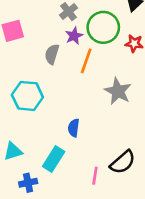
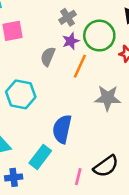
gray star: (118, 91) -> (108, 98), turned -30
blue semicircle: (74, 128) -> (62, 129), size x1.6

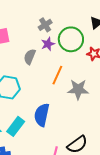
orange line: (80, 66) -> (57, 75), moved
cyan rectangle: (40, 157) -> (16, 126), moved

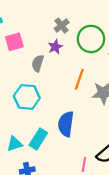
purple star: (48, 44) -> (55, 47), moved
gray semicircle: (30, 57) -> (38, 63), moved

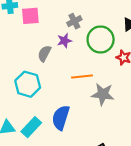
pink square: (14, 42) -> (30, 16), moved
orange line: (79, 79) -> (82, 76), turned 54

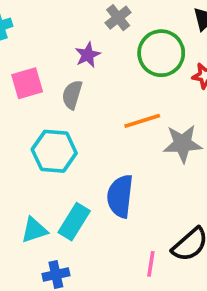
pink square: (30, 16) -> (27, 83), moved
gray cross: (74, 21) -> (118, 18), moved
purple star: (64, 41) -> (88, 55), moved

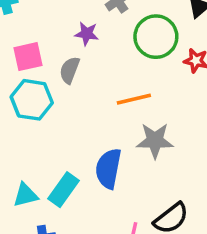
purple star: (88, 55) -> (87, 34), turned 30
gray star: (183, 144) -> (155, 141), moved
cyan hexagon: (54, 151) -> (32, 100), moved

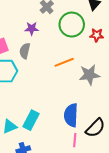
gray star: (155, 141) -> (89, 75), moved
blue semicircle: (108, 169) -> (71, 115), moved

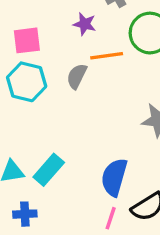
gray semicircle: (25, 51) -> (77, 76), moved
orange line: (64, 62) -> (107, 56), moved

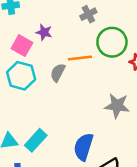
purple star: (85, 24) -> (44, 32), moved
pink square: (27, 40) -> (22, 46), turned 35

